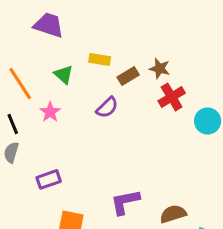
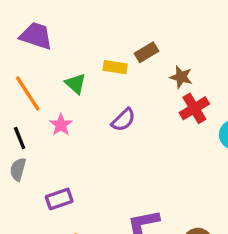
purple trapezoid: (49, 25) -> (36, 36), moved
brown rectangle: (128, 76) -> (147, 52), moved

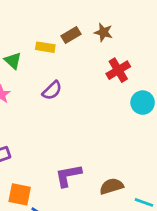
brown star: (181, 77) -> (103, 32), moved
red cross: (194, 108) -> (118, 70), moved

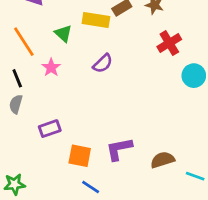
yellow rectangle: (45, 47) -> (96, 20), size x1.4
orange square: (20, 194) -> (80, 156), moved

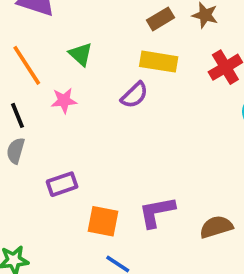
yellow rectangle: (96, 20) -> (159, 62), moved
pink star: (51, 67) -> (64, 101), turned 30

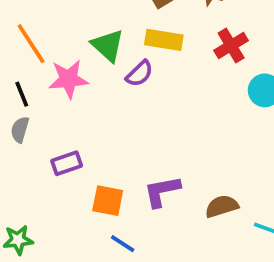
green triangle: (81, 54) -> (108, 46), moved, size x1.4
pink star: (64, 101) -> (68, 79), size x1.5

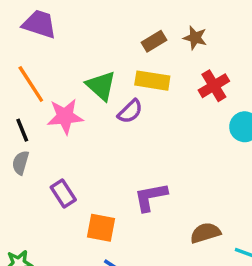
purple rectangle: (67, 163) -> (63, 194), turned 76
purple L-shape: (162, 191) -> (151, 197), moved

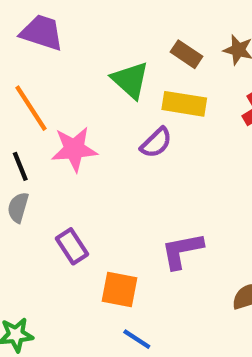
brown rectangle: (154, 41) -> (186, 54), turned 65
green triangle: (101, 86) -> (130, 80), moved

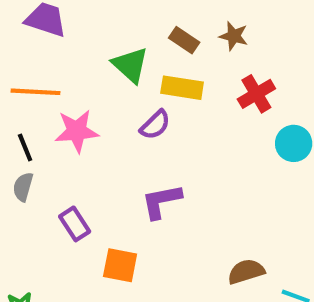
orange line: (31, 108) -> (35, 92), turned -54
purple L-shape: (182, 251) -> (161, 201), moved

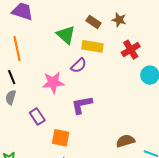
orange line: (35, 92) -> (17, 49), turned 75
pink star: (77, 131) -> (53, 82), moved

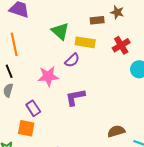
brown star: (119, 20) -> (117, 12), moved
brown rectangle: (94, 22) -> (97, 20), moved, turned -40
orange square: (61, 138) -> (26, 128), moved

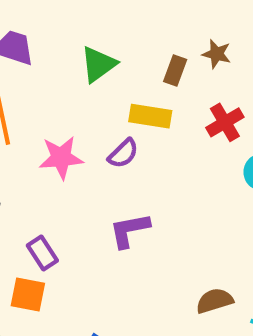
brown rectangle: (97, 20) -> (175, 71), turned -64
green triangle: (60, 31) -> (98, 64), moved, turned 42
pink star: (48, 76) -> (61, 158), moved

